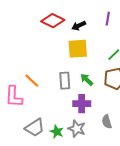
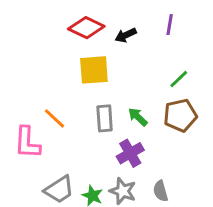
yellow square: (78, 49) -> (94, 70), moved
purple cross: (82, 104) -> (130, 153), turned -30
gray semicircle: (107, 122) -> (161, 191), moved

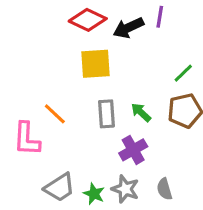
purple line: (170, 25) -> (160, 17), moved
black arrow: (126, 35) -> (128, 28), size x1.4

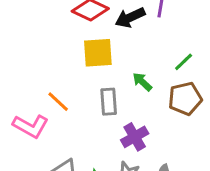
green arrow: (141, 112) -> (142, 82), moved
pink L-shape: (27, 139) -> (31, 126), turned -64

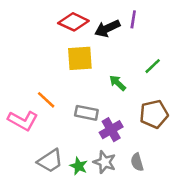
brown pentagon: (185, 99) -> (154, 114), moved
gray rectangle: (109, 102) -> (86, 113), moved, turned -75

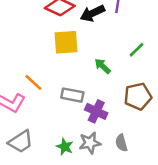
purple cross: (111, 130) -> (96, 111), turned -35
gray trapezoid: (50, 161) -> (21, 142), moved
gray star: (105, 162) -> (90, 143), turned -30

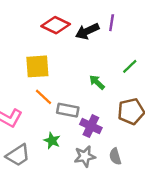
yellow square: (66, 42) -> (37, 66), moved
orange line: (33, 82) -> (43, 97), moved
green star: (65, 147) -> (52, 141), moved

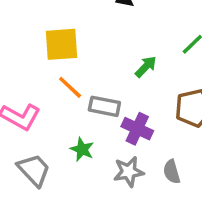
green arrow: (97, 82) -> (146, 67), turned 91
gray trapezoid: (18, 155) -> (34, 170), turned -100

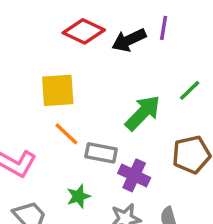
green arrow: (146, 67) -> (143, 113), size x1.6
green star: (82, 149) -> (79, 196), turned 30

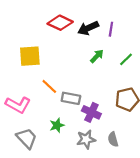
purple line: (164, 28) -> (111, 29), moved
yellow square: (58, 90) -> (30, 56), moved
green arrow: (143, 113) -> (97, 56), moved, size x0.6

